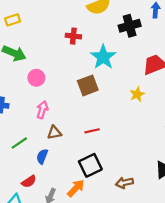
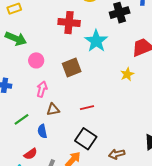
red cross: (73, 36) -> (69, 23), size x1.5
brown square: (88, 85) -> (72, 67), moved
blue semicircle: (42, 156) -> (42, 131), turned -32
black square: (90, 165) -> (86, 139), turned -30

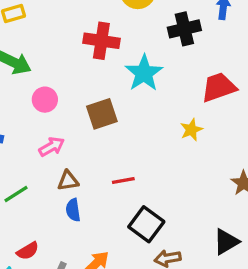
pink arrow: (42, 89) -> (52, 147), turned 42
blue semicircle: (42, 131) -> (73, 210), moved
black square: (86, 139) -> (146, 224), moved

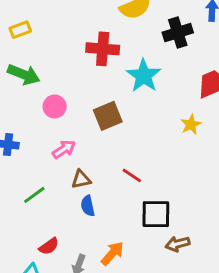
red line: (123, 180) -> (132, 175), turned 48
black square: (146, 224) -> (156, 214), turned -32

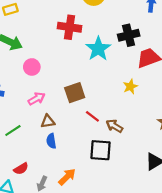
black cross: (178, 33) -> (129, 35), moved
brown square: (108, 116) -> (75, 93), moved
red line: (132, 175) -> (92, 116), moved
brown arrow: (178, 244) -> (114, 126), moved, turned 42

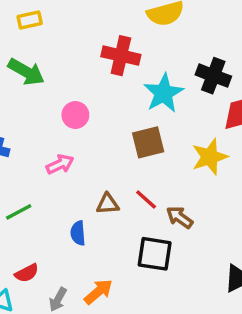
black cross: (129, 35) -> (213, 76), turned 30
pink circle: (32, 67) -> (75, 115), moved
yellow star: (130, 87) -> (210, 157), size x1.5
brown square: (75, 93) -> (148, 142), moved
brown triangle: (48, 121) -> (108, 204), moved

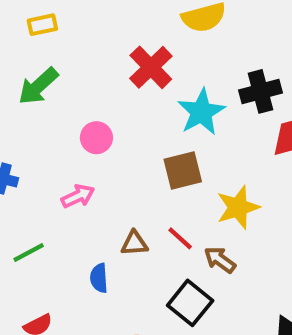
red cross: (121, 56) -> (151, 67), turned 33
green arrow: (26, 72) -> (38, 86), turned 108
black cross: (213, 76) -> (260, 91), turned -36
yellow star: (210, 157) -> (238, 207), moved
black square: (155, 254) -> (190, 303), turned 30

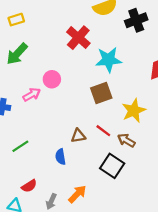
black cross: (260, 91) -> (136, 20), moved
cyan star: (201, 112) -> (109, 60), turned 30
pink arrow: (78, 196) -> (32, 95), moved

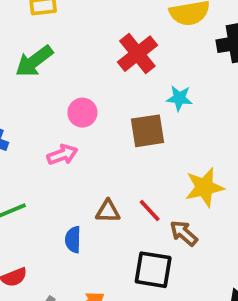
cyan star: (109, 60) -> (179, 98), size x0.6
brown square: (101, 93) -> (148, 131), moved
pink arrow: (32, 95) -> (62, 155), moved
black square: (112, 166) -> (153, 270), turned -35

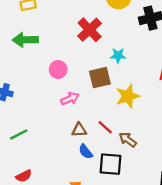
green arrow: (34, 61) -> (25, 40), turned 40
pink arrow: (62, 155) -> (70, 99), moved
yellow star: (204, 187) -> (128, 96), moved
blue semicircle: (73, 240) -> (86, 152), moved, turned -35

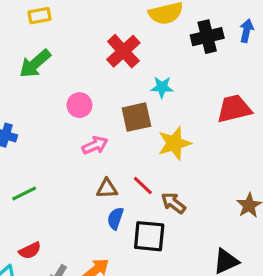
green arrow: (25, 40) -> (35, 64), turned -40
blue semicircle: (86, 152) -> (115, 218), turned 56

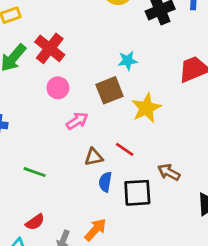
red cross: (123, 51) -> (50, 48), moved
green line: (24, 193) -> (35, 172), moved, turned 55
brown arrow: (173, 203) -> (169, 172), moved

